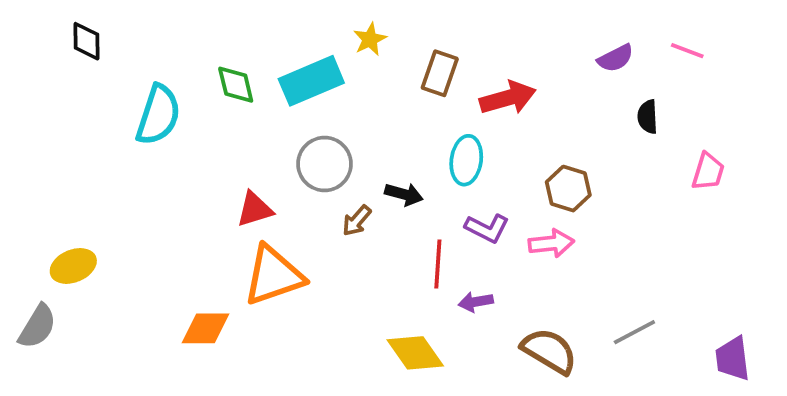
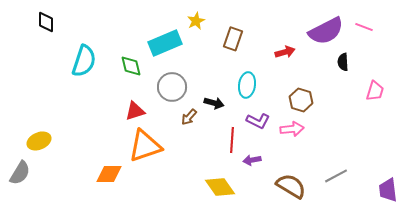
purple semicircle: (615, 58) -> (326, 31), size x1.8
green diamond: (236, 85) -> (131, 66), moved
red arrow: (508, 98) -> (285, 52), moved, size x0.7

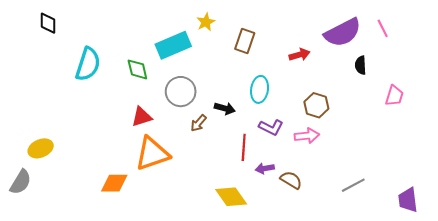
pink line: (364, 27) -> (383, 28), turned 42
brown semicircle: (291, 186) -> (291, 180), moved, size x0.7

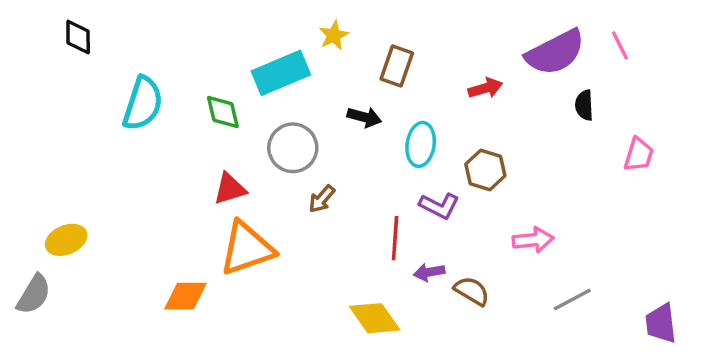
brown hexagon: (316, 105) -> (485, 170), moved
black arrow: (225, 108) -> (364, 117), moved
pink arrow: (307, 136) -> (533, 240), moved

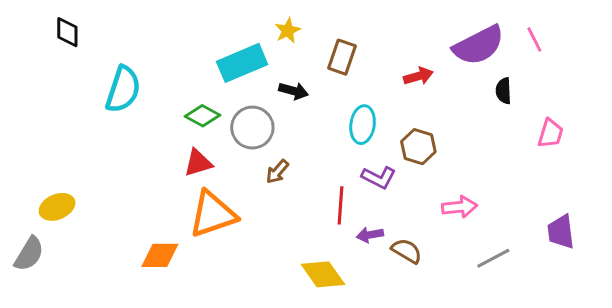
green diamond: (223, 112) -> (202, 116), moved, turned -48
black arrow: (364, 117) -> (294, 91), moved
purple trapezoid: (661, 323) -> (561, 232), moved

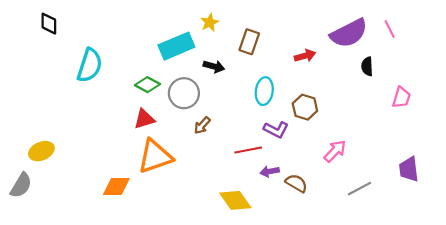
red line: (341, 205) -> (248, 150), turned 75
pink arrow: (459, 207) -> (335, 151), turned -40

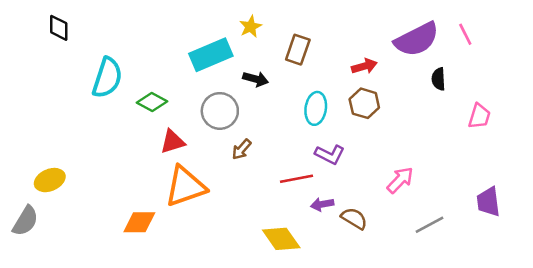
green diamond: (147, 85) -> (152, 102), moved
brown hexagon: (305, 107) -> (364, 103), moved

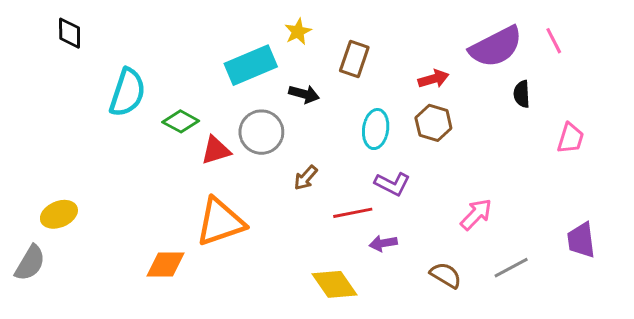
red triangle: (173, 142) -> (216, 150), moved
brown arrow: (242, 149) -> (306, 178), moved
brown semicircle: (354, 218) -> (446, 275), moved

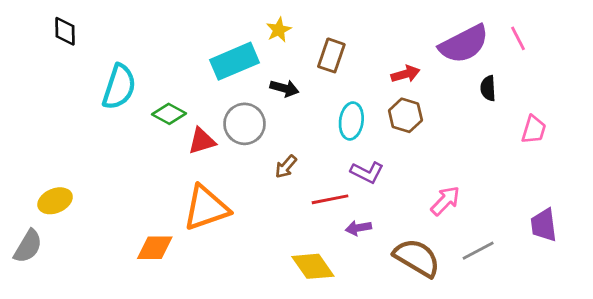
brown semicircle: (446, 275) -> (417, 258), size x1.6

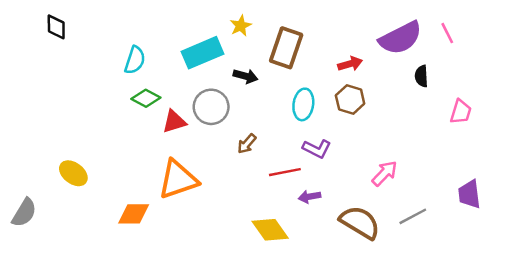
brown rectangle: (331, 55) -> (286, 48), size x1.4
cyan semicircle: (119, 87) -> (135, 60), moved, size x0.7
yellow ellipse: (55, 201) -> (73, 173), moved, turned 60

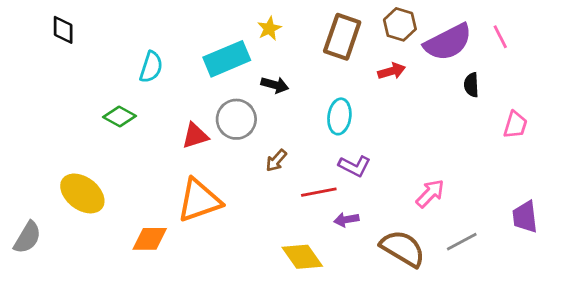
brown rectangle: (286, 48) -> (342, 37), moved
green diamond: (146, 98) -> (119, 116), moved
brown hexagon: (350, 99) -> (400, 24), moved
yellow ellipse: (73, 173) -> (82, 193), size x1.4

